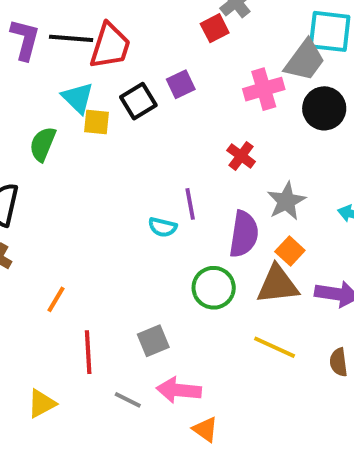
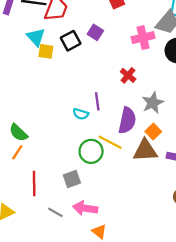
purple square: (181, 84) -> (95, 32), turned -35
green semicircle: (43, 144) -> (18, 133), moved, turned -72
green circle: (214, 288) -> (91, 151), moved
yellow line: (275, 347) -> (110, 142), moved

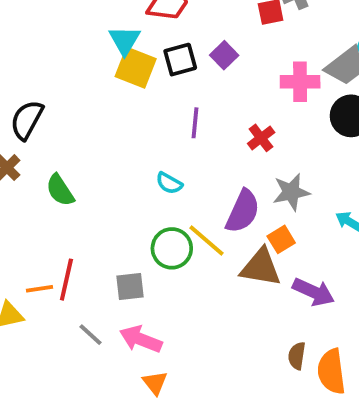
yellow square: (46, 51) -> (136, 68), size x1.5
purple line: (97, 101) -> (195, 123), moved
orange line: (17, 152) -> (39, 289), moved, turned 35

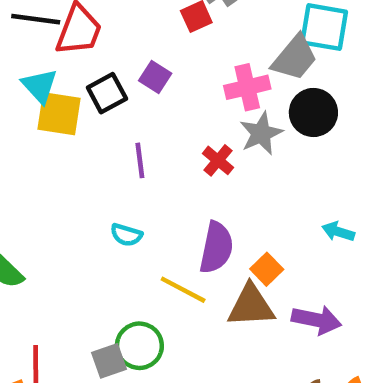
gray star: (291, 192) -> (261, 133), moved
green circle: (172, 248) -> (139, 346), moved

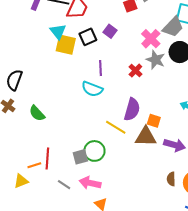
pink cross: (247, 87) -> (151, 39), turned -36
gray star: (261, 133) -> (156, 60), turned -30
cyan semicircle: (126, 235) -> (92, 89), moved, size x1.5
orange square: (267, 269) -> (154, 121), turned -32

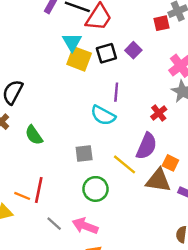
red cross: (135, 70) -> (159, 113), moved
gray square: (80, 157) -> (84, 153), moved
orange line: (34, 165) -> (22, 196), turned 32

